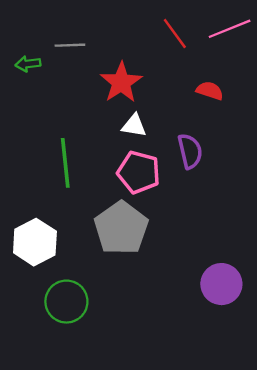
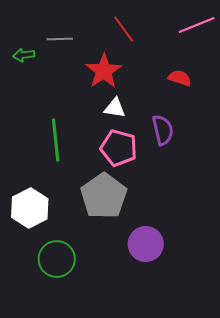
red line: (175, 34) -> (124, 29), moved
purple circle: (221, 284) -> (146, 244), moved

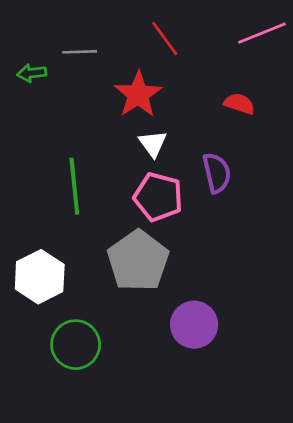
white triangle: (115, 108) -> (153, 144), turned 45

